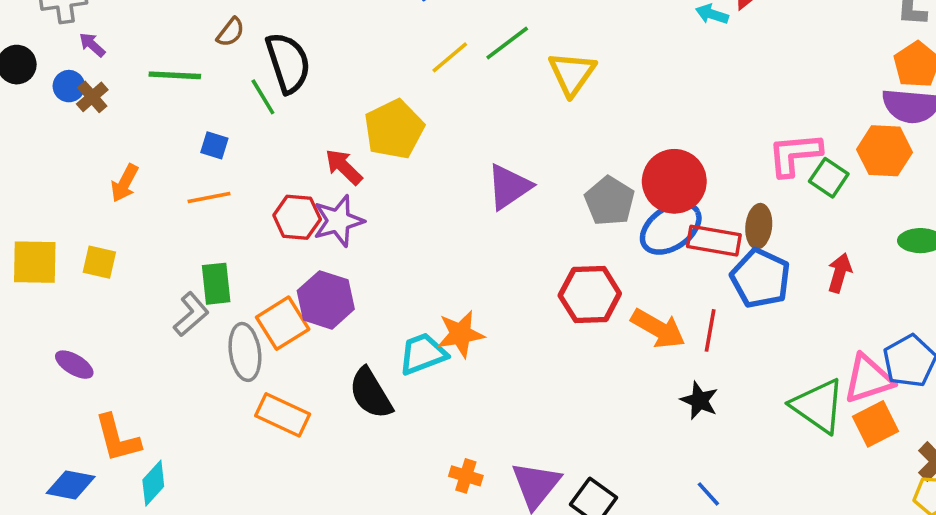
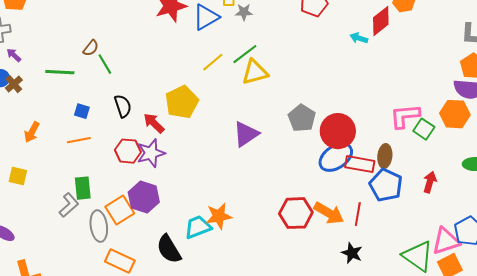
black semicircle: (288, 63) -> (123, 106), moved, size x0.7
yellow triangle: (572, 74) -> (255, 72), moved, turned 40
green line: (263, 97) -> (105, 64), moved
gray pentagon: (610, 201) -> (302, 118), moved
red hexagon: (590, 294) -> (296, 213), moved

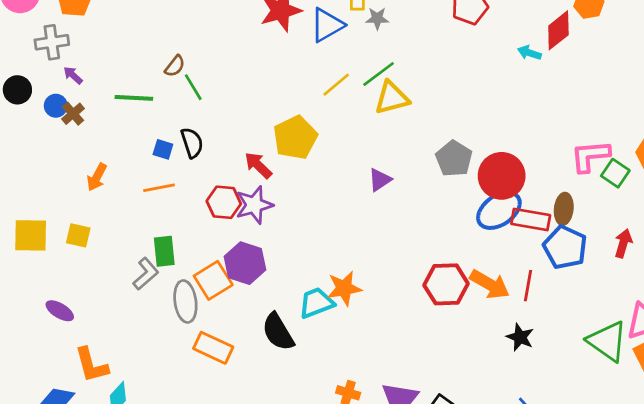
black semicircle: (123, 106) -> (192, 143), moved
purple triangle: (246, 134) -> (380, 180), size x0.7

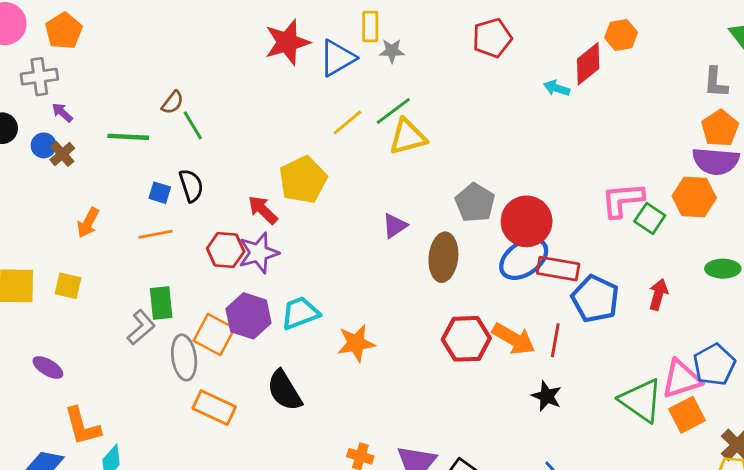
brown ellipse: (564, 209) -> (443, 257), moved, size x1.4
orange square: (213, 280) -> (214, 335), turned -30
cyan trapezoid: (316, 303) -> (300, 313), moved

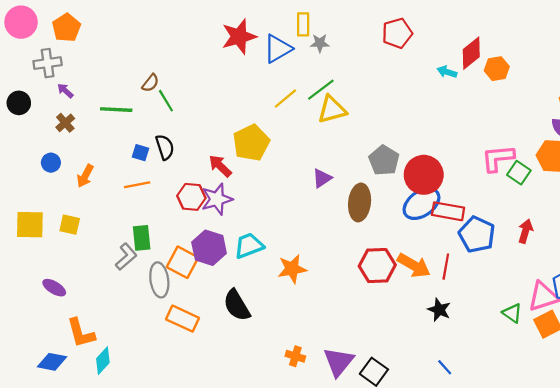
orange hexagon: (621, 35) -> (497, 69), moved
blue circle: (44, 145) -> (51, 163), moved
green triangle: (641, 400) -> (512, 313), size x0.6

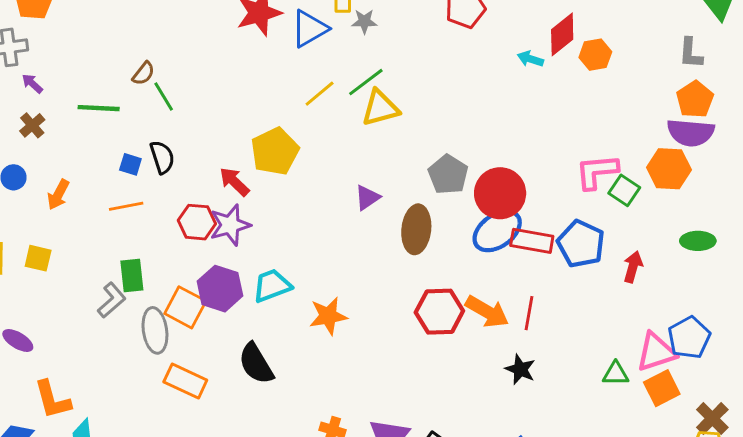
blue pentagon: (477, 235) -> (581, 244), moved
green triangle: (512, 313) -> (616, 374), turned -35

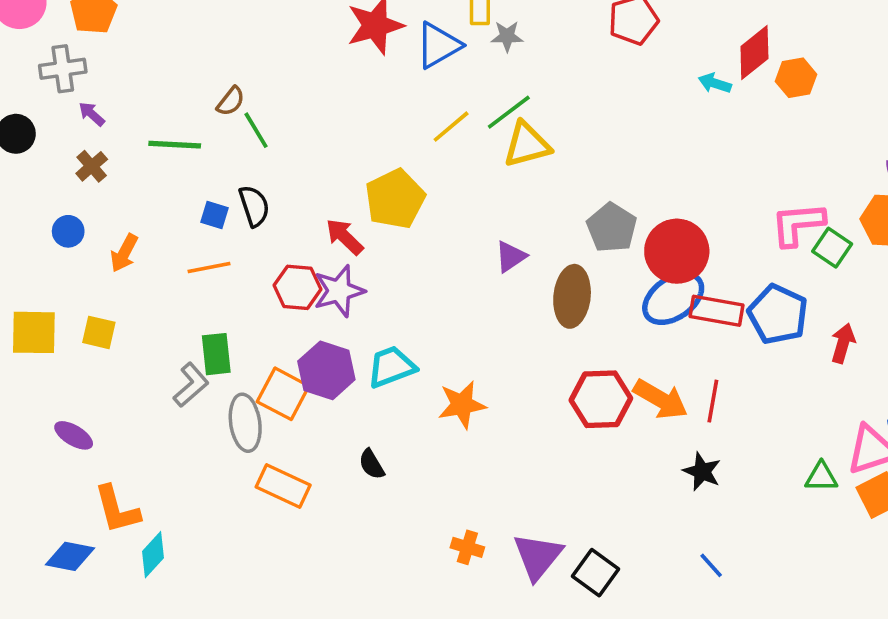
black semicircle: (256, 364) -> (372, 464), size x0.6

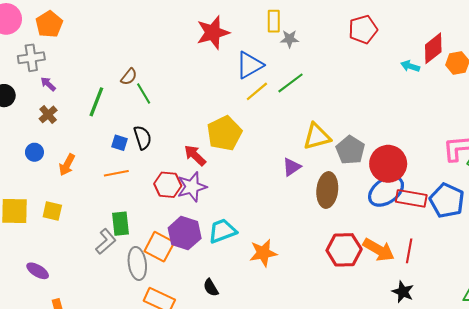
blue triangle: (438, 45) -> (250, 65), moved
green line: (175, 145) -> (96, 102), turned -72
yellow triangle: (527, 145) -> (317, 136), moved

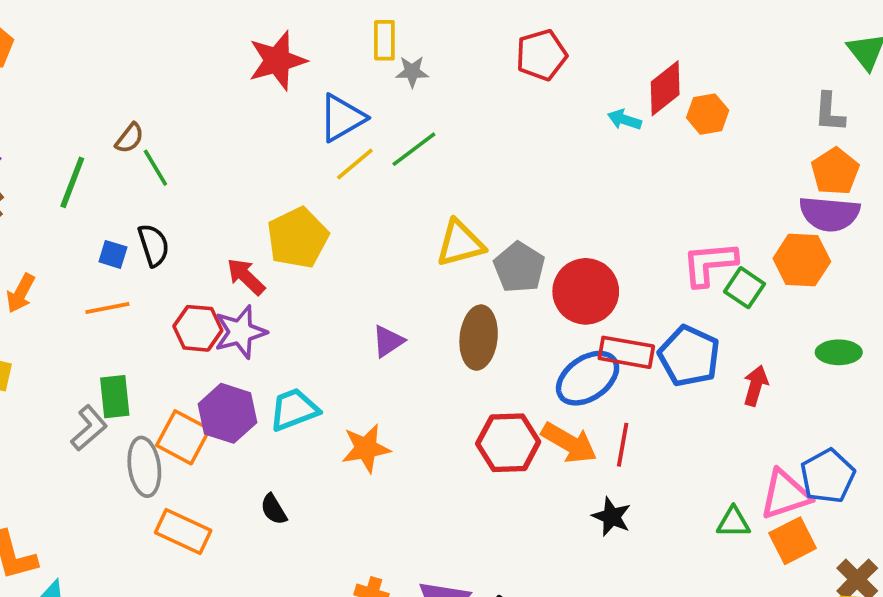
purple triangle: (292, 167) -> (388, 341), moved
blue ellipse: (386, 191) -> (588, 378), moved

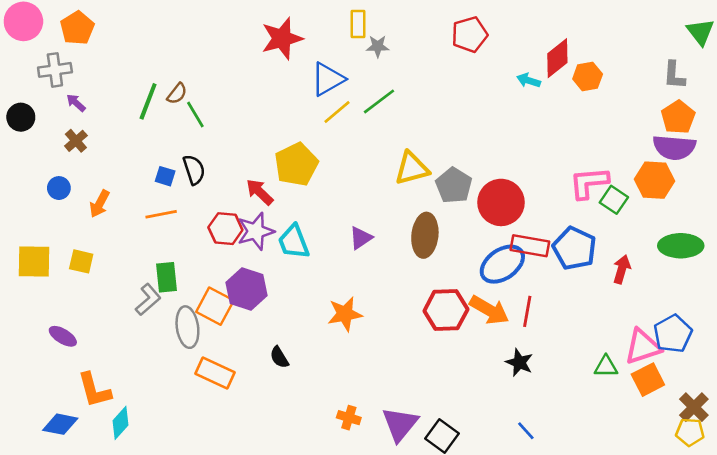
green line: (72, 182) -> (148, 101), moved
green ellipse: (839, 352) -> (681, 246), size x1.4
cyan trapezoid: (294, 410) -> (294, 242), moved, turned -90

